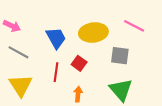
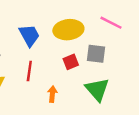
red square: (79, 63) -> (71, 62), moved, turned 32

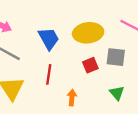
green triangle: (97, 89) -> (117, 93), size x0.6

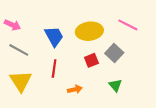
gray square: (116, 57) -> (114, 53), turned 36
orange arrow: (72, 98) -> (75, 89), turned 72

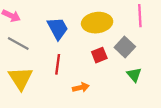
pink line: (128, 25) -> (140, 16), turned 60
green triangle: (115, 85) -> (134, 75), moved

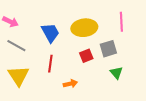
gray square: (125, 47) -> (108, 49), turned 30

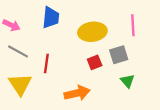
blue trapezoid: (50, 33) -> (51, 18), moved, turned 35
red line: (50, 64) -> (46, 63), moved
orange arrow: (70, 84) -> (77, 93), size x1.6

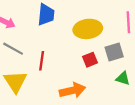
green triangle: (127, 81) -> (123, 78), turned -32

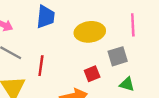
red square: (90, 60) -> (92, 74), moved

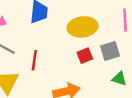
red square: (92, 74) -> (85, 56), moved

